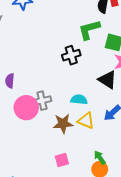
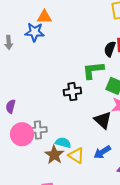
cyan semicircle: (79, 100) -> (63, 143), moved
brown star: (63, 124) -> (54, 155), turned 30

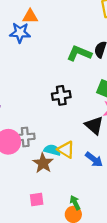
green L-shape: (93, 70) -> (79, 53), moved, turned 30
blue arrow: (102, 152) -> (94, 159), turned -108
yellow triangle: (76, 155) -> (66, 150), moved

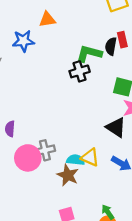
orange triangle: (30, 16) -> (47, 19), moved
black cross: (61, 95) -> (80, 71), moved

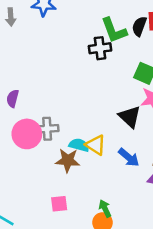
green L-shape: (89, 54) -> (114, 30), turned -135
brown star: (68, 175) -> (68, 160), turned -30

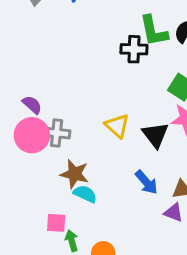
purple semicircle: (13, 98) -> (32, 105), moved, turned 108
cyan semicircle: (79, 145) -> (85, 194), moved
yellow triangle: (96, 145) -> (117, 126), moved
green arrow: (105, 208) -> (72, 241), moved

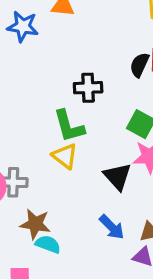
green L-shape: (154, 31) -> (69, 126), moved
yellow triangle: (117, 126) -> (65, 156), moved

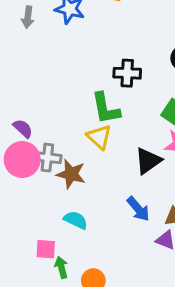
black triangle: (117, 176) -> (148, 161), turned 32
brown star: (35, 224) -> (71, 174), moved

